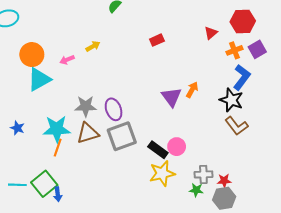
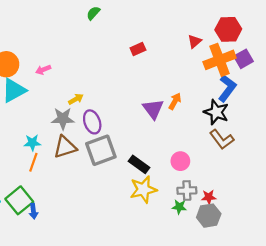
yellow arrow: (93, 46) -> (76, 99), moved
orange cross: (234, 50) -> (220, 60), size x1.8
cyan star: (57, 129) -> (32, 143), size x0.6
pink circle: (177, 147) -> (180, 161), moved

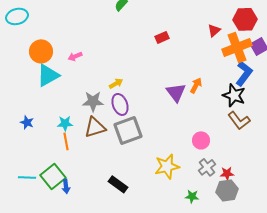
yellow arrow: (76, 99) -> (116, 83), moved
orange line: (33, 162) -> (66, 141), turned -30
black rectangle: (139, 164) -> (118, 184), moved
gray cross: (187, 191) -> (207, 167), turned -36
green star: (179, 207) -> (192, 196), moved

